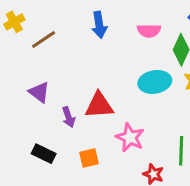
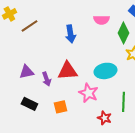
blue arrow: (99, 25) -> (70, 34), moved
cyan ellipse: (155, 82) -> (105, 71), moved
purple triangle: (39, 92) -> (26, 72), moved, turned -49

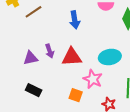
purple arrow: (46, 79) -> (50, 51), moved
orange square: (60, 107) -> (76, 95), moved, turned 32

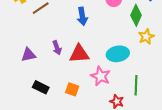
purple triangle: (31, 58) -> (29, 55), moved
orange square: (76, 95) -> (72, 89), moved

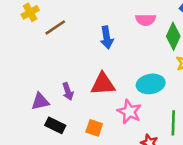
purple arrow: (57, 48) -> (68, 91), moved
purple triangle: (29, 55) -> (40, 102), moved

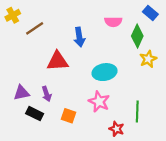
red triangle: (103, 84) -> (58, 61), moved
cyan ellipse: (151, 84) -> (105, 72), moved
purple arrow: (68, 91) -> (47, 94), moved

